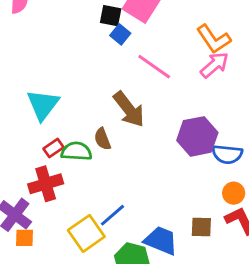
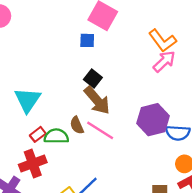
black square: (111, 16) -> (93, 78), moved, turned 30
blue square: (120, 34) -> (87, 40), turned -35
pink line: (154, 67) -> (100, 130), moved

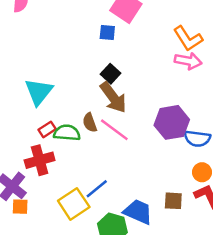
pink arrow: (164, 61) -> (188, 61), turned 50

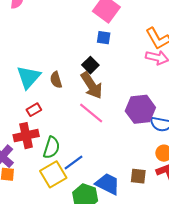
blue square: (107, 33) -> (104, 38), moved
brown semicircle: (90, 123) -> (56, 80), moved
green semicircle: (67, 133) -> (52, 148), moved, turned 100

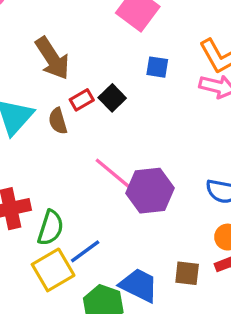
blue square: (104, 38) -> (157, 67), moved
brown arrow: (92, 85) -> (52, 58), moved
purple hexagon: (140, 109) -> (150, 191), moved
red rectangle: (34, 110) -> (82, 100), moved

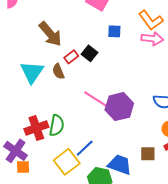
green semicircle: (51, 228) -> (57, 125), moved

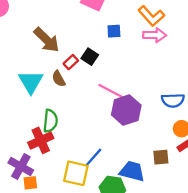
pink line: (96, 99) -> (111, 91), moved
green semicircle: (57, 125) -> (50, 121), moved
yellow square: (67, 162) -> (76, 173), turned -35

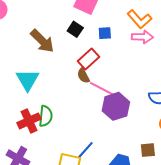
black square: (90, 57) -> (75, 29), moved
red rectangle: (71, 62) -> (89, 59), moved, size x1.5
brown semicircle: (59, 79) -> (83, 76), moved
red cross: (41, 140) -> (29, 121), moved

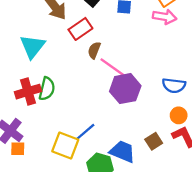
red rectangle: (89, 59) -> (80, 29), moved
brown semicircle: (83, 76) -> (94, 50), turned 42
brown square: (148, 150) -> (154, 141), turned -35

